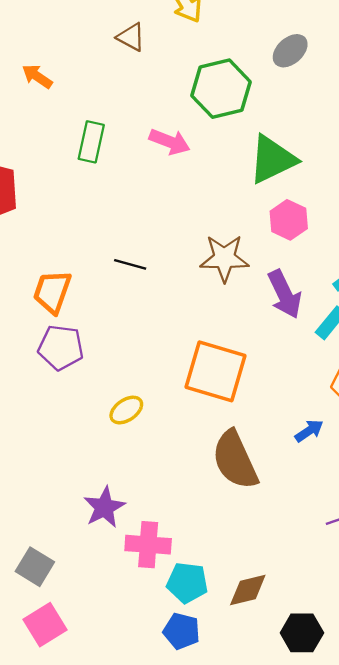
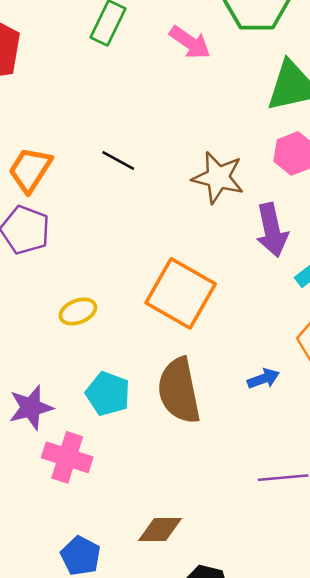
cyan pentagon: (187, 583) -> (108, 394), moved

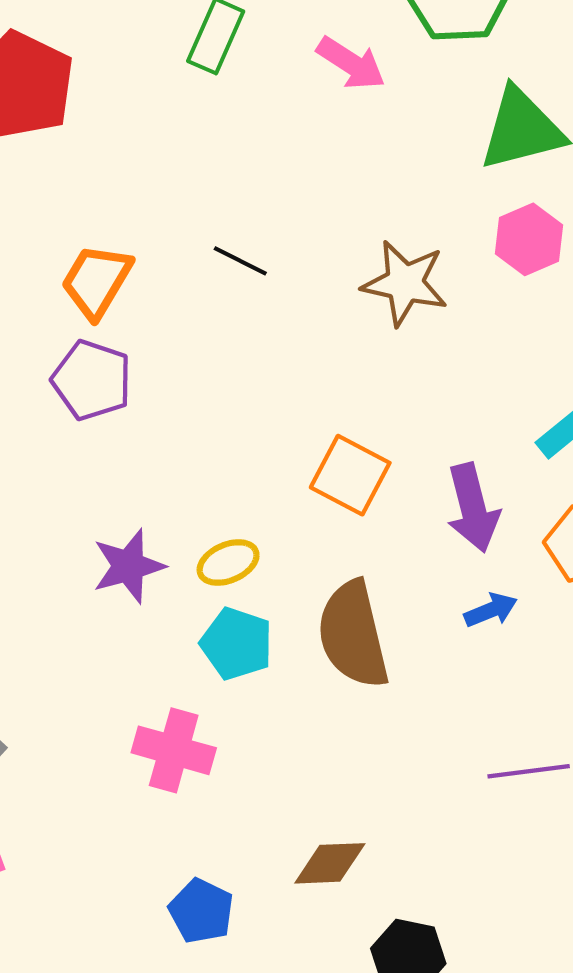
purple arrow: (272, 230) -> (473, 508), moved
orange square: (181, 293) -> (350, 475), size x0.7
yellow ellipse: (78, 311) -> (228, 563), moved
purple star: (31, 408) -> (129, 566), moved

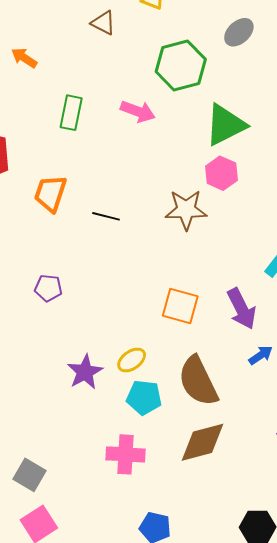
pink hexagon: (529, 239) -> (221, 173), moved
orange trapezoid: (96, 281) -> (50, 193), moved
purple pentagon: (92, 380) -> (48, 288), size x0.7
brown diamond: (330, 863) -> (202, 442), moved, size x1.4

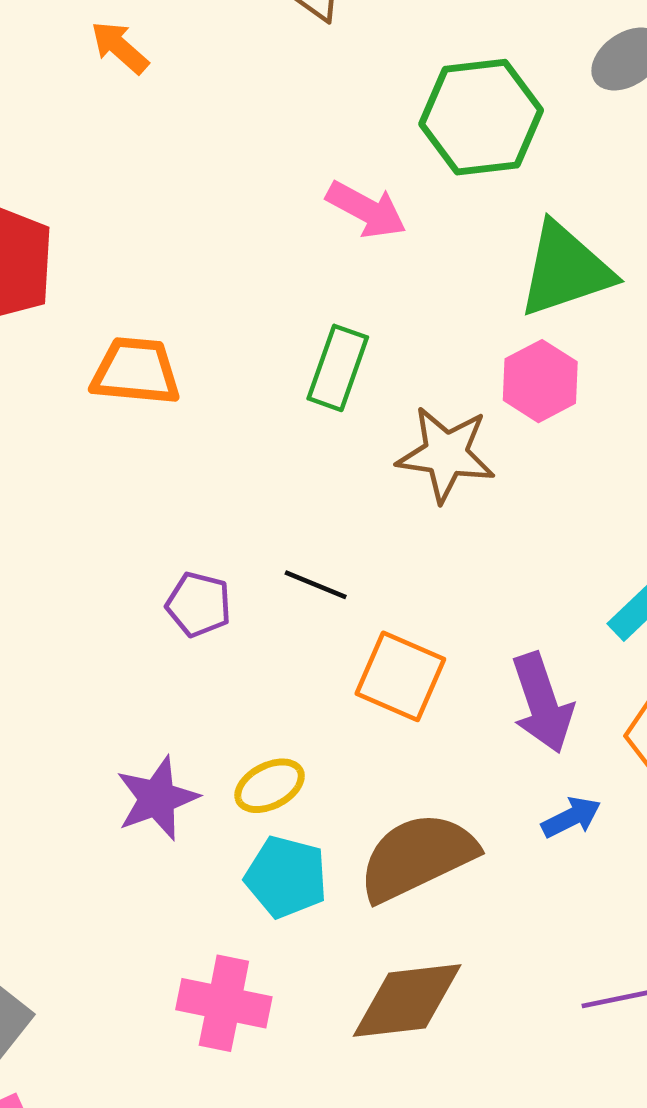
green rectangle: (71, 113) -> (338, 368), moved
orange trapezoid: (50, 193) -> (136, 371), turned 69
black line: (106, 216) -> (316, 585), moved
purple pentagon: (48, 288) -> (199, 604), moved
brown semicircle: (198, 381) -> (417, 857), turned 82

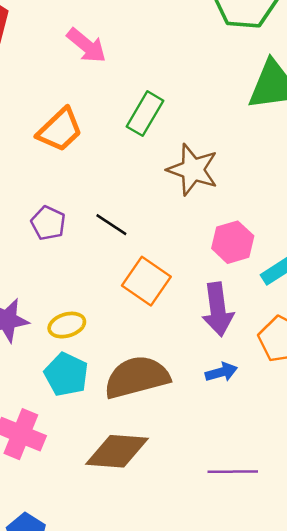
pink arrow: (366, 210) -> (86, 46), moved
orange trapezoid: (136, 371) -> (60, 130), moved, turned 120
pink hexagon: (540, 381) -> (233, 242), moved

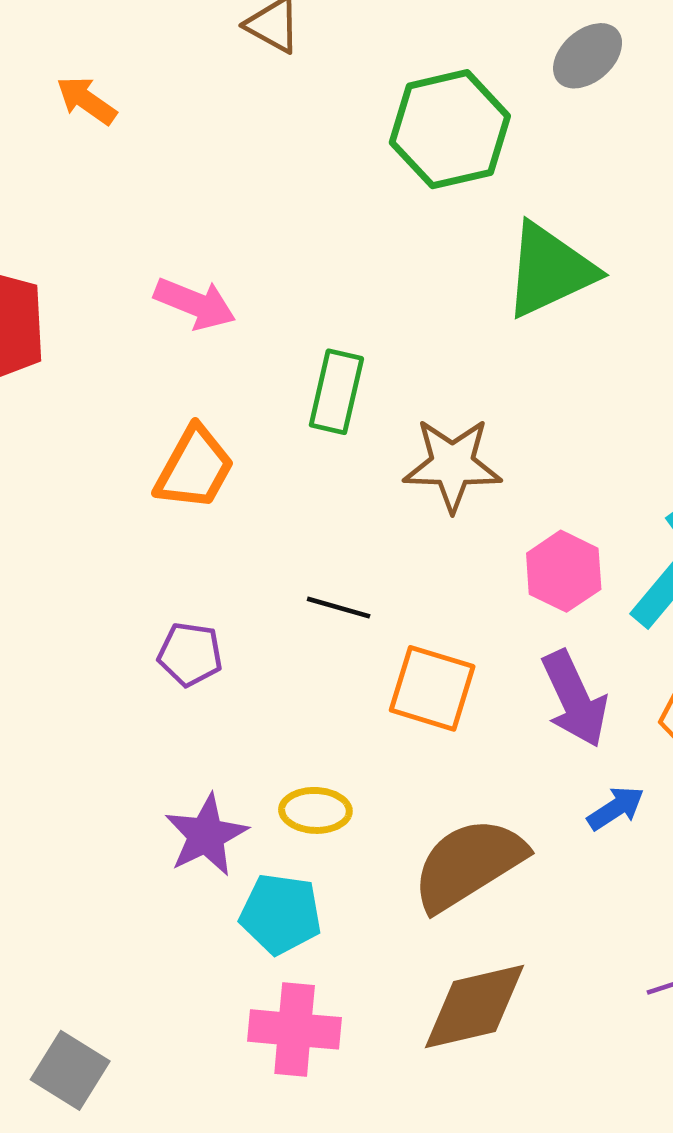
purple pentagon: (48, 223) -> (190, 654), moved
yellow ellipse: (67, 325) -> (315, 810), turned 36
cyan pentagon: (66, 374) -> (281, 914), moved

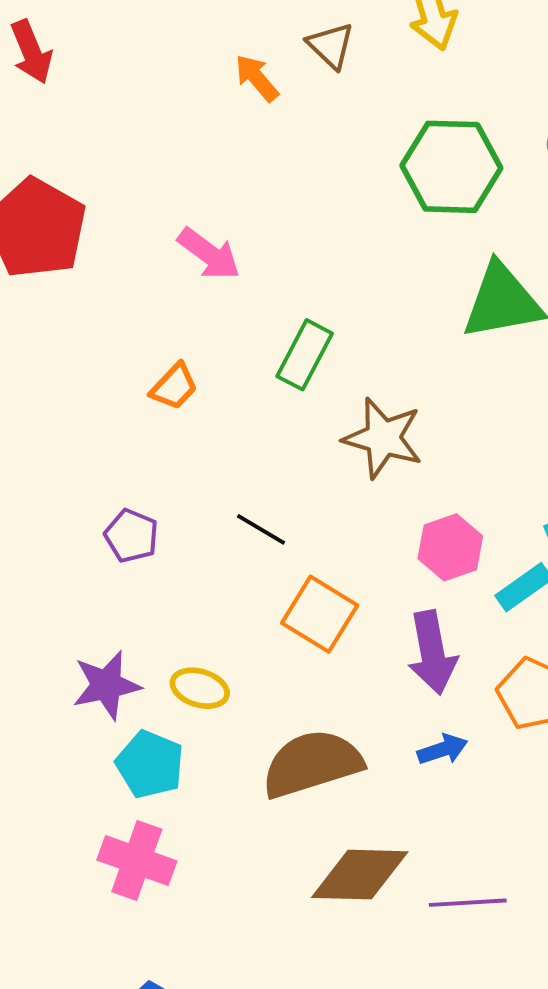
orange arrow: (86, 100) -> (257, 78), moved
orange trapezoid: (194, 468) -> (174, 387), size x0.7
brown diamond: (475, 1007) -> (360, 875), moved

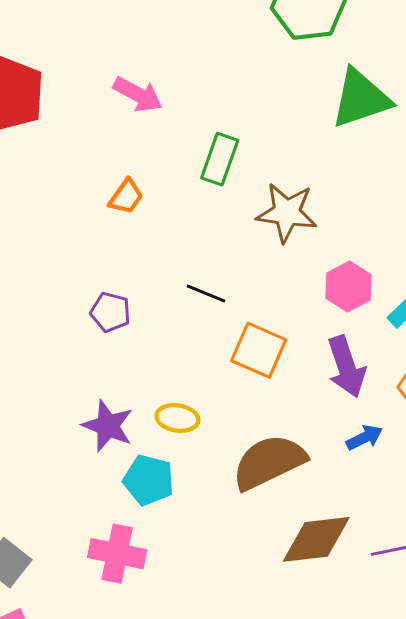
purple star: (106, 685) -> (108, 426), turned -30
pink cross: (137, 860) -> (117, 554), moved

